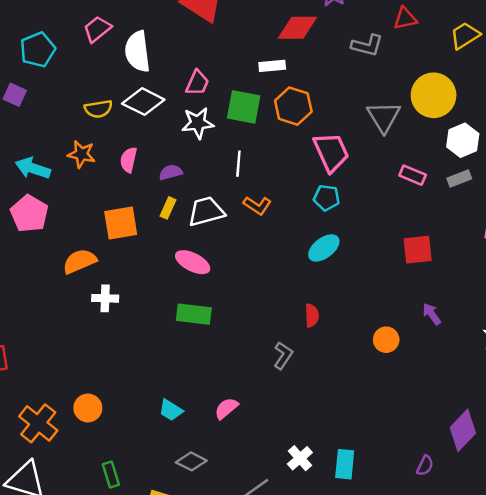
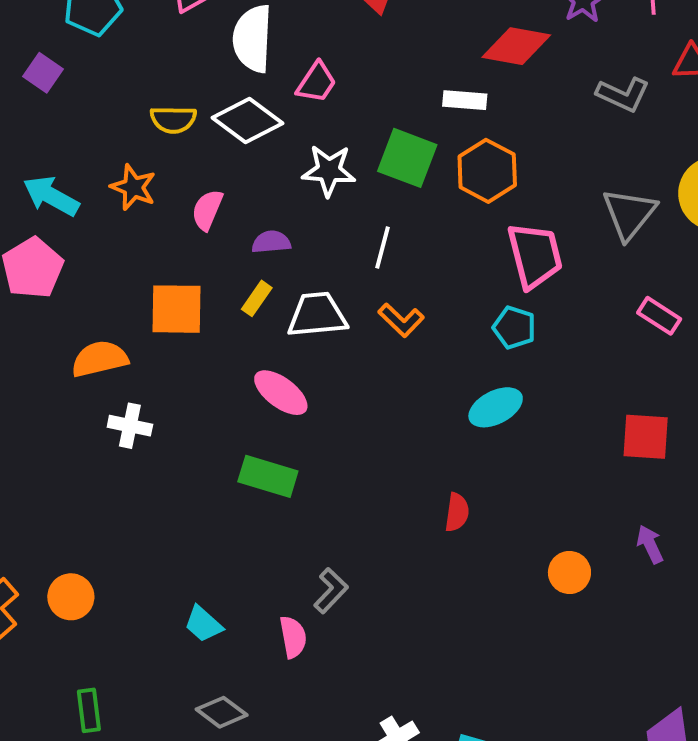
pink trapezoid: (197, 83) -> (316, 82), moved
gray L-shape: (283, 355) -> (331, 591), moved
pink semicircle: (226, 408) -> (293, 637), turned 110

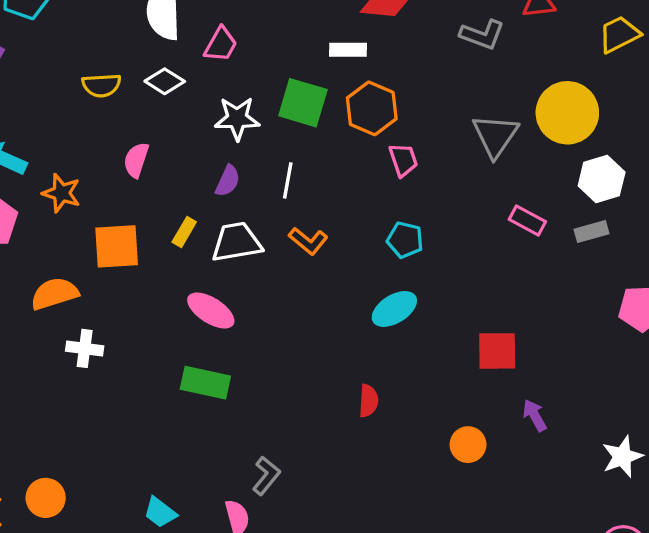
white diamond: (248, 121) -> (165, 81), size x0.7
orange star: (133, 187) -> (61, 193), moved
purple semicircle: (271, 242) -> (228, 181), moved, turned 124
pink trapezoid: (535, 255) -> (403, 160), moved, size x0.6
red square: (646, 437) -> (497, 351), moved

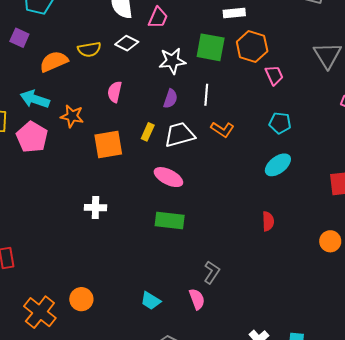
orange semicircle: (54, 294) -> (54, 61), moved

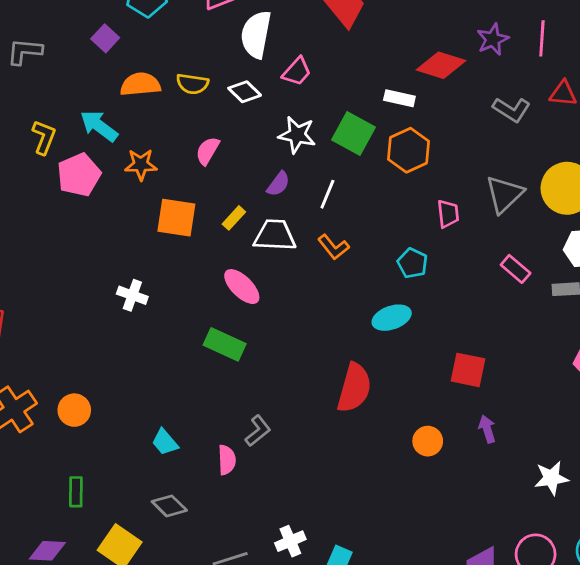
pink trapezoid: (274, 75) -> (448, 214), moved
orange star: (72, 116) -> (141, 165), turned -30
red semicircle: (268, 221) -> (354, 388), size x1.8

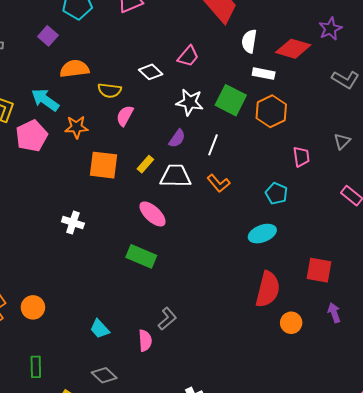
white semicircle: (256, 34) -> (249, 41), moved, size x0.7
yellow semicircle: (192, 84) -> (110, 90), moved
gray triangle: (504, 194) -> (342, 141), size x0.6
red semicircle: (354, 388) -> (268, 289), moved

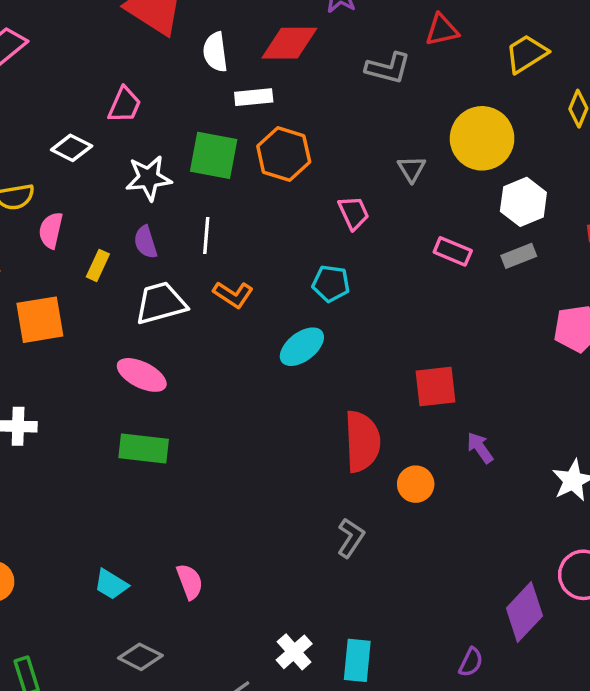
purple semicircle: (177, 138) -> (145, 242), turned 144
yellow rectangle: (145, 164) -> (98, 265), moved
cyan ellipse: (262, 234) -> (302, 347), moved
gray L-shape: (167, 319) -> (351, 538), moved

